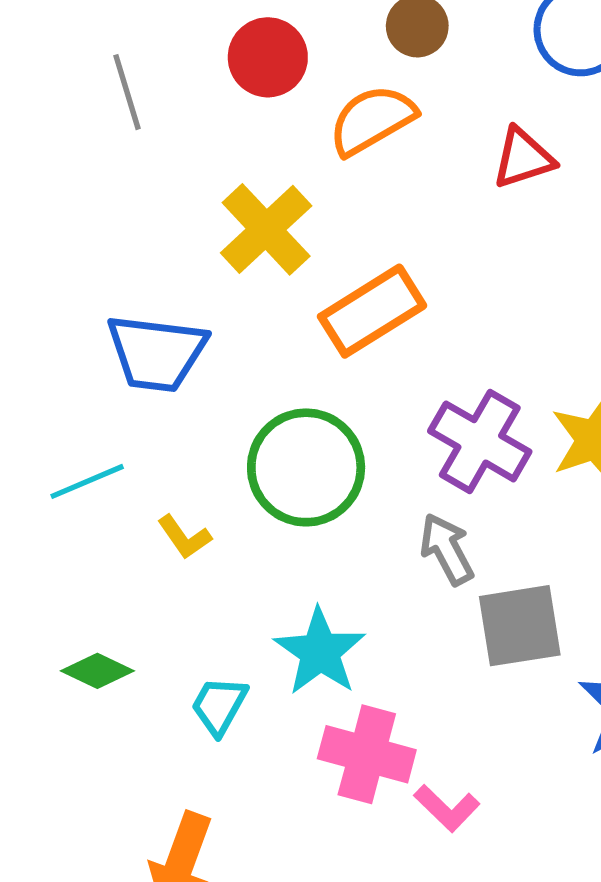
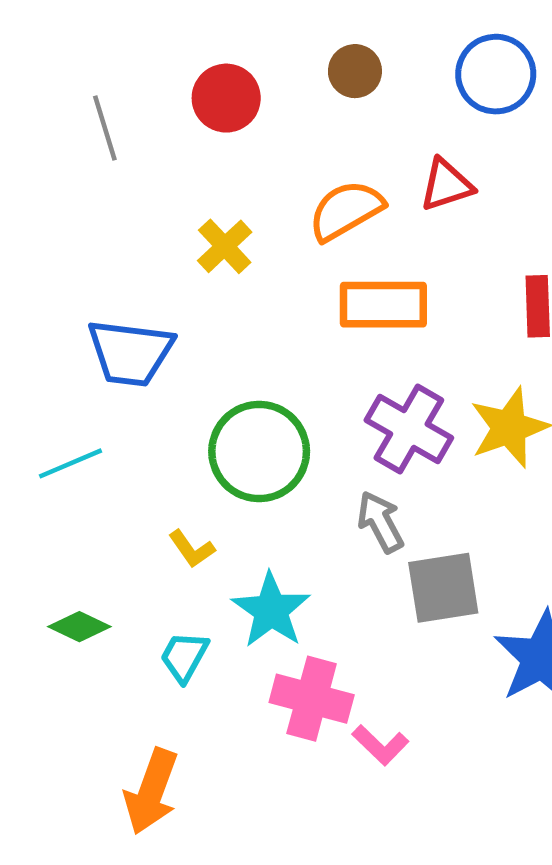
orange semicircle: (372, 120) -> (346, 210), moved
yellow cross: (266, 229) -> (225, 246), size x0.7
orange rectangle: (372, 311) -> (383, 305), moved, turned 32
yellow L-shape: (184, 537) -> (192, 549), moved

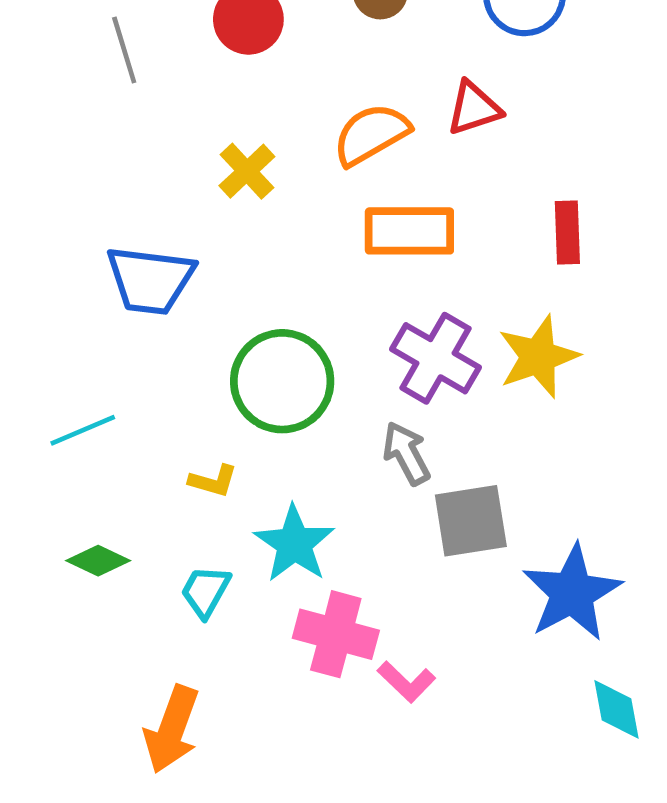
cyan line: (70, 463) -> (83, 430), moved
yellow L-shape: (192, 549) -> (213, 481), turned -39

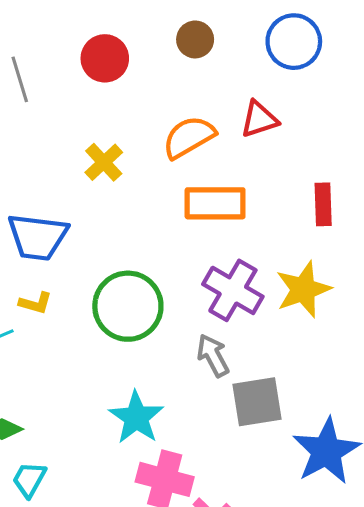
yellow L-shape: (213, 481) -> (36, 303), moved
cyan trapezoid: (205, 591) -> (29, 479), moved

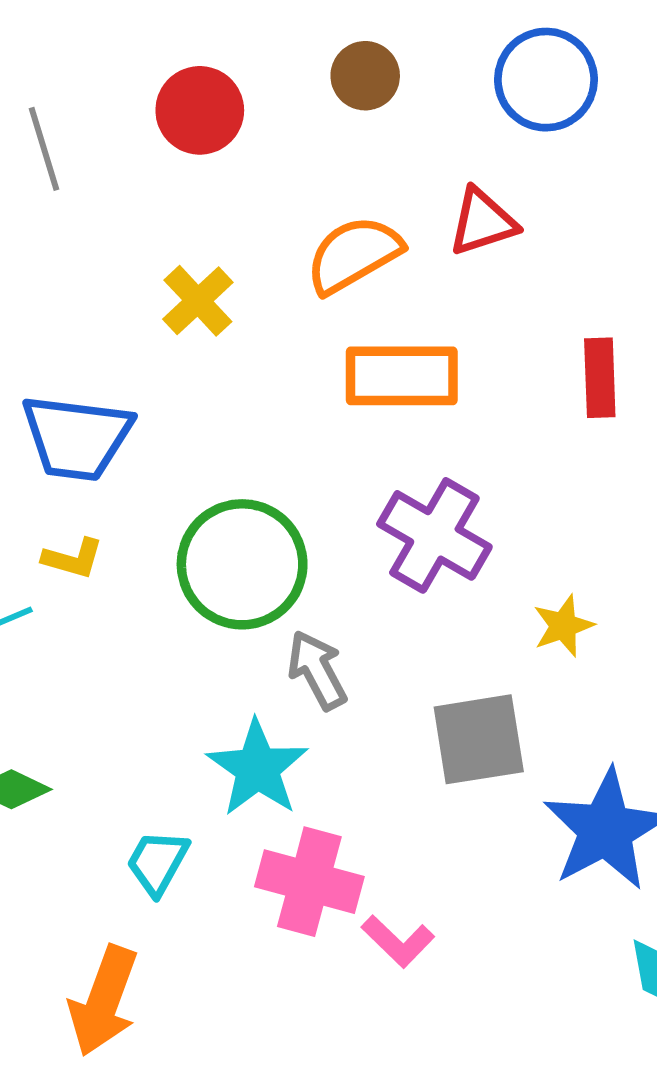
yellow star: (303, 289) -> (563, 626), moved, size x0.6
gray arrow: (213, 356) -> (317, 670), moved
cyan trapezoid: (29, 479) -> (157, 862), moved

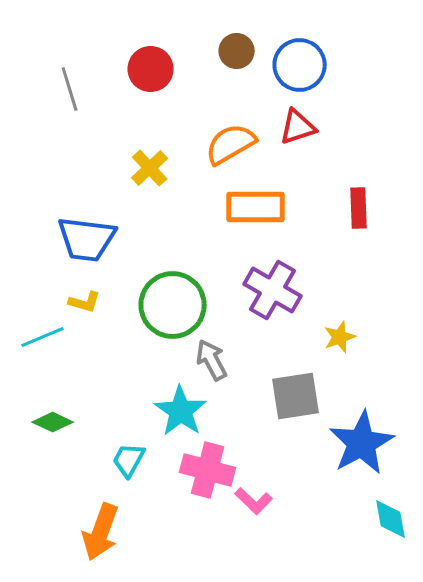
blue circle: (546, 80) -> (300, 65), moved

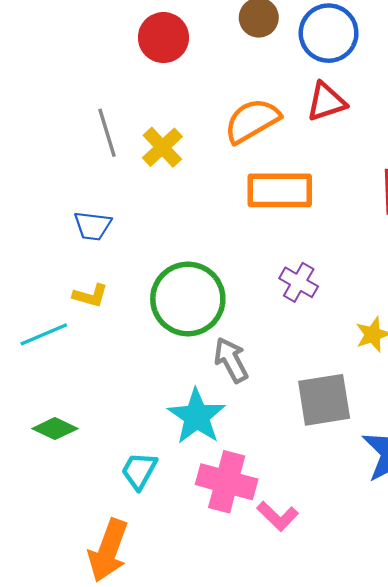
gray line: (70, 89) -> (107, 133), moved
blue trapezoid: (87, 239) -> (93, 226), size x0.6
purple cross: (273, 290) -> (299, 282), size x0.6

